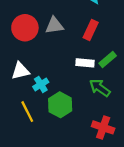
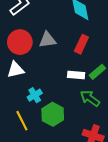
white triangle: (20, 71) -> (16, 70), moved

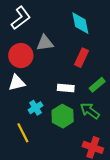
gray triangle: (47, 40) -> (45, 43), moved
white rectangle: (76, 75) -> (66, 88), moved
green hexagon: (53, 114) -> (63, 116), moved

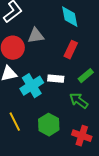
cyan cross: (35, 108) -> (32, 86), moved, size x1.6
green hexagon: (63, 116) -> (49, 125), moved

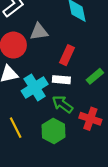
red rectangle: (71, 50) -> (67, 55), moved
green arrow: (79, 101) -> (62, 104), moved
red cross: (82, 136) -> (90, 119), moved

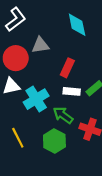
white rectangle: (61, 80) -> (72, 91), moved

